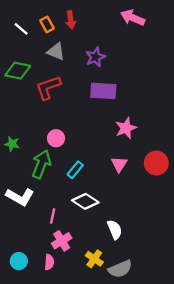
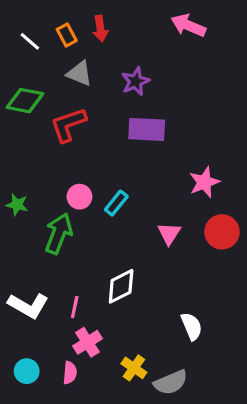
pink star: (126, 128) -> (204, 182), moved
cyan rectangle: (75, 170) -> (116, 203), moved
white L-shape: (20, 197) -> (28, 306), moved
white diamond: (85, 201) -> (121, 286), turned -60
white semicircle: (115, 230) -> (192, 326), moved

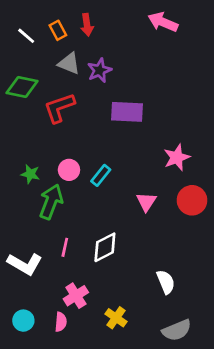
purple star: (136, 81) -> (99, 70), moved
green star: (17, 205) -> (30, 174), moved
pink line: (75, 307) -> (65, 247), moved
gray semicircle: (171, 382) -> (177, 330), moved

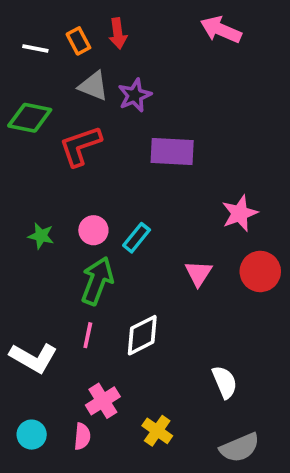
white line: (26, 36) -> (35, 48), turned -30
green arrow: (51, 202) -> (97, 281), moved

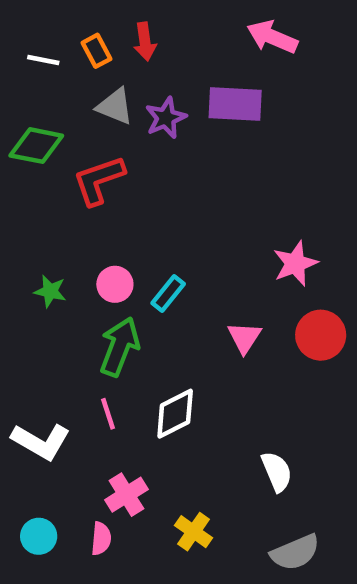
purple rectangle: (172, 152) -> (235, 104), moved
pink line: (88, 335) -> (108, 414), turned -30

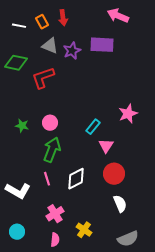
cyan rectangle: (168, 294) -> (93, 127), moved
red circle: (321, 335) -> (114, 174), moved
pink semicircle: (101, 539) -> (55, 240), moved

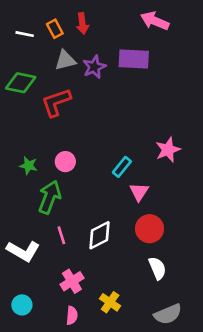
gray triangle: (50, 46) -> (65, 60), turned -36
green arrow: (52, 150) -> (50, 197), moved

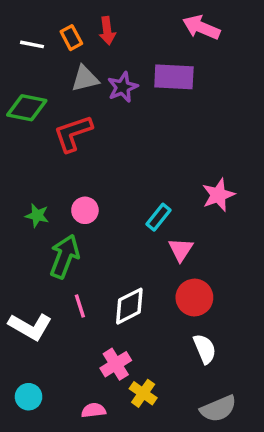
pink cross: (72, 281) -> (116, 364), moved
pink semicircle: (72, 315) -> (94, 410), turned -102

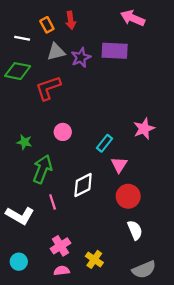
white line: (32, 44) -> (22, 38), moved
pink circle: (85, 210) -> (63, 132), moved
white diamond: (129, 306) -> (83, 185), moved
pink cross: (116, 364) -> (60, 246), moved

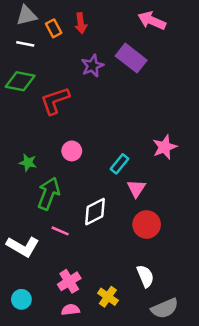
purple rectangle: (115, 51) -> (131, 58), turned 35
gray triangle: (56, 52) -> (27, 15), moved
pink line: (53, 202) -> (60, 231), turned -49
white semicircle: (135, 230) -> (145, 276), moved

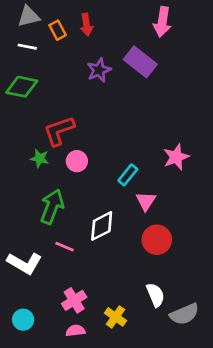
pink arrow: (152, 21) -> (162, 22), turned -104
red L-shape: (55, 101) -> (59, 131), moved
green star: (28, 163) -> (40, 158), moved
gray semicircle: (165, 308) -> (184, 314), moved

